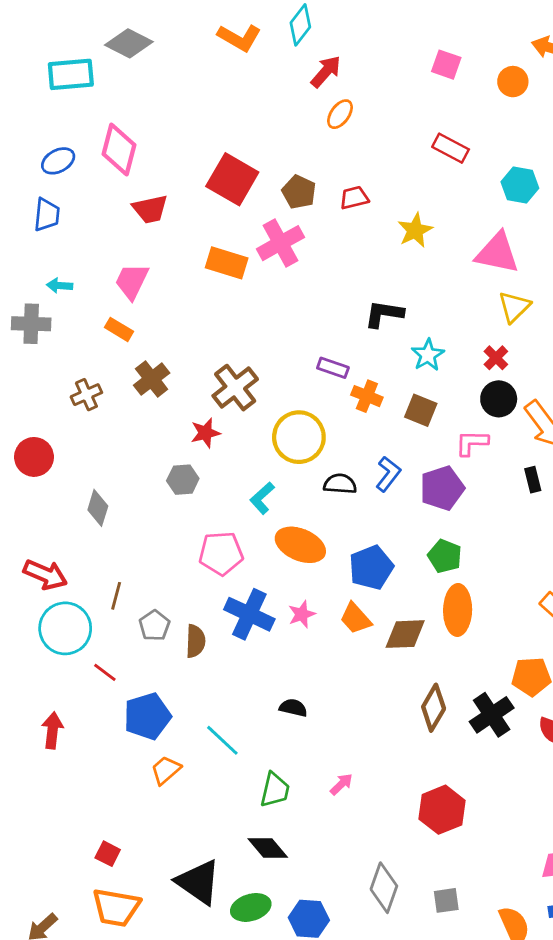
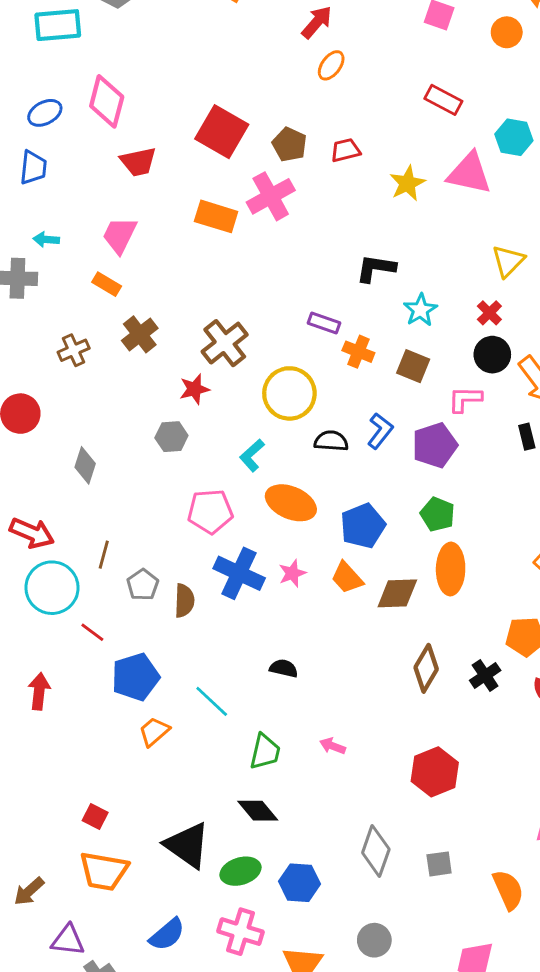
pink triangle: (497, 253) -> (469, 173), moved
black cross: (492, 715) -> (485, 675), size x0.7
pink arrow: (341, 784) -> (333, 746), turned -115

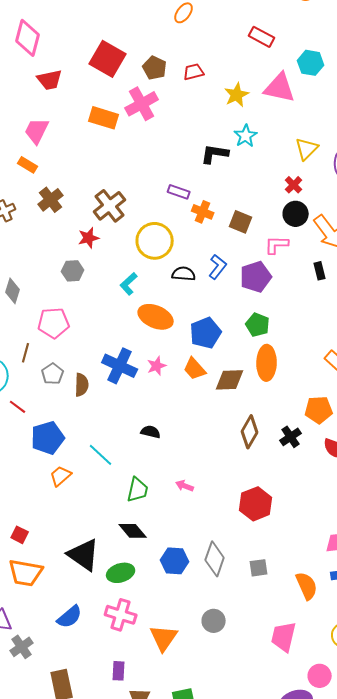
cyan star: (420, 310) -> (246, 136), moved
pink pentagon: (210, 511) -> (54, 323), moved
blue hexagon: (299, 883) -> (175, 561), moved

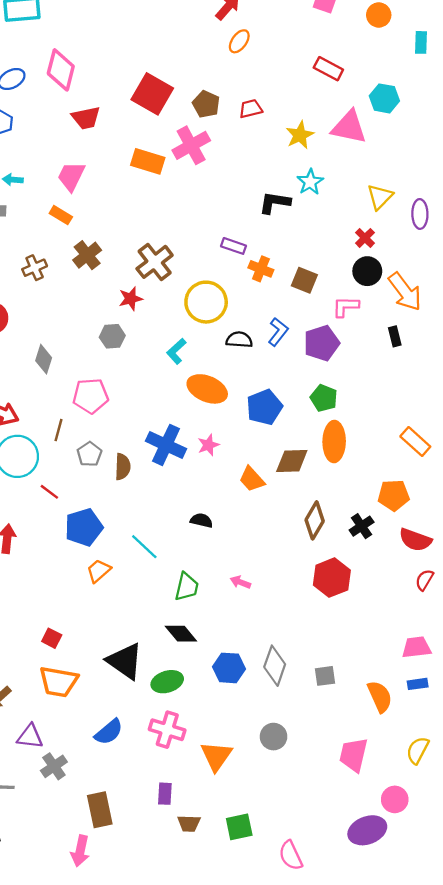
orange trapezoid: (195, 369) -> (252, 479), moved
red hexagon: (256, 504) -> (332, 578), moved

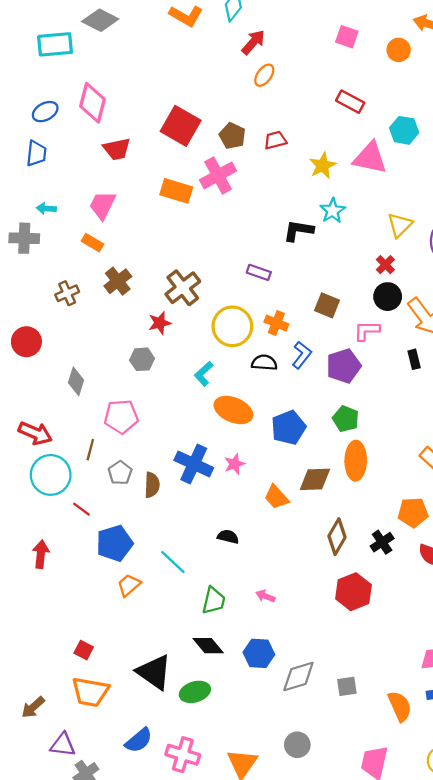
orange cross: (261, 269) -> (276, 323), moved
gray diamond: (275, 666) -> (298, 676), turned 54
blue hexagon: (229, 668) -> (259, 653), moved
pink cross: (167, 730) -> (183, 755), moved

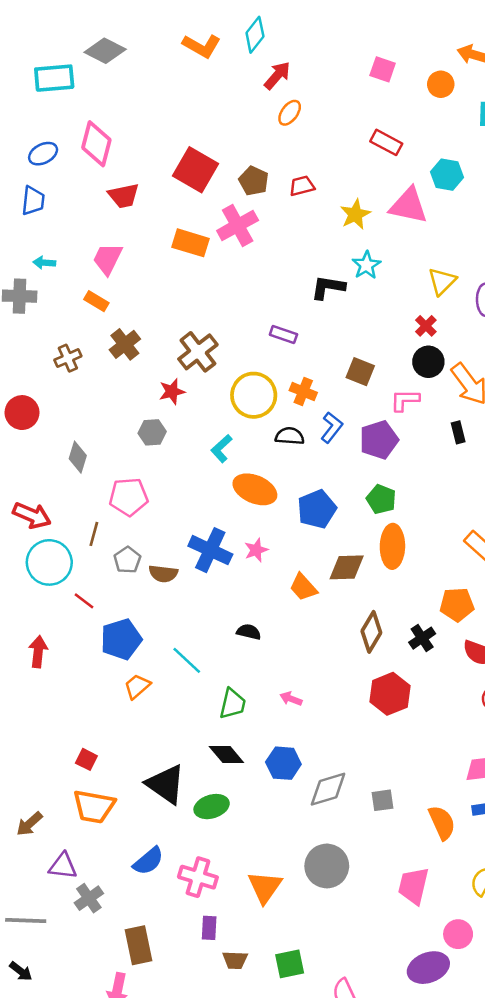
brown semicircle: (152, 485) -> (163, 574), turned 95
gray circle: (297, 745) -> (327, 866), size x1.5

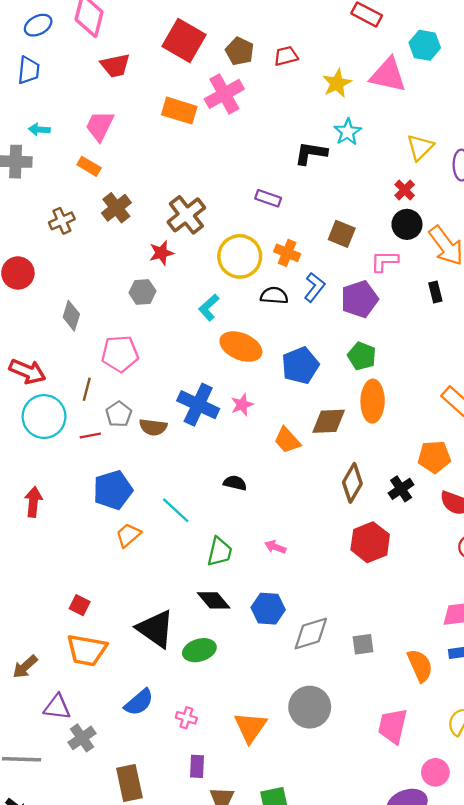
red line: (84, 601) -> (90, 435), moved, turned -48
pink cross: (198, 877) -> (186, 718), size x0.6

